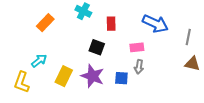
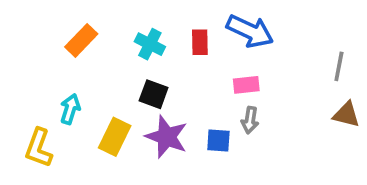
cyan cross: (83, 11) -> (150, 44), moved
blue arrow: (155, 24) -> (250, 31), moved
black square: (97, 47) -> (154, 94), moved
cyan arrow: (39, 61) -> (70, 109), turned -35

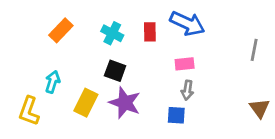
brown triangle: (346, 115) -> (260, 108), moved, turned 40
blue square: (218, 140) -> (176, 115), moved

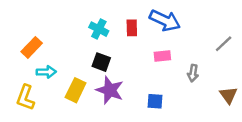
orange rectangle: (61, 30) -> (32, 47), moved
gray line: (254, 50) -> (224, 44), turned 36
cyan arrow: (53, 82) -> (46, 72), turned 72
gray arrow: (187, 90) -> (193, 73), moved

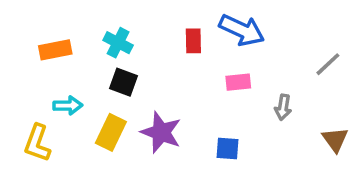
cyan cross: (99, 29) -> (118, 43), moved
orange rectangle: (32, 47) -> (55, 50), moved, turned 35
black square: (101, 62) -> (123, 82), moved

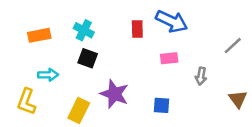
yellow rectangle: (111, 132) -> (79, 110), moved

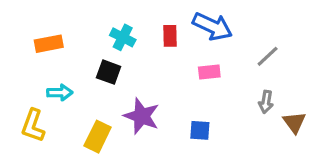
cyan cross: (84, 30) -> (123, 37), moved
gray line: (233, 46) -> (268, 56), moved
gray arrow: (201, 76) -> (266, 102), moved

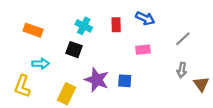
blue arrow: (212, 26) -> (145, 18), size x0.7
orange rectangle: (49, 44) -> (33, 30), turned 30
blue square: (200, 130) -> (125, 81), moved

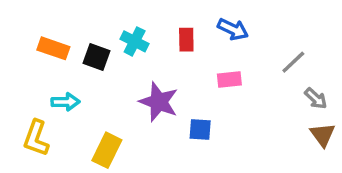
black square: (74, 50) -> (97, 57), moved
gray arrow: (182, 70) -> (316, 98), moved, turned -56
purple star: (97, 80) -> (159, 102), moved

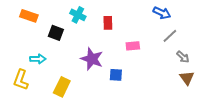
blue arrow: (233, 29) -> (162, 13), moved
cyan cross: (135, 41) -> (78, 15), moved
orange rectangle: (53, 48) -> (29, 16), moved

